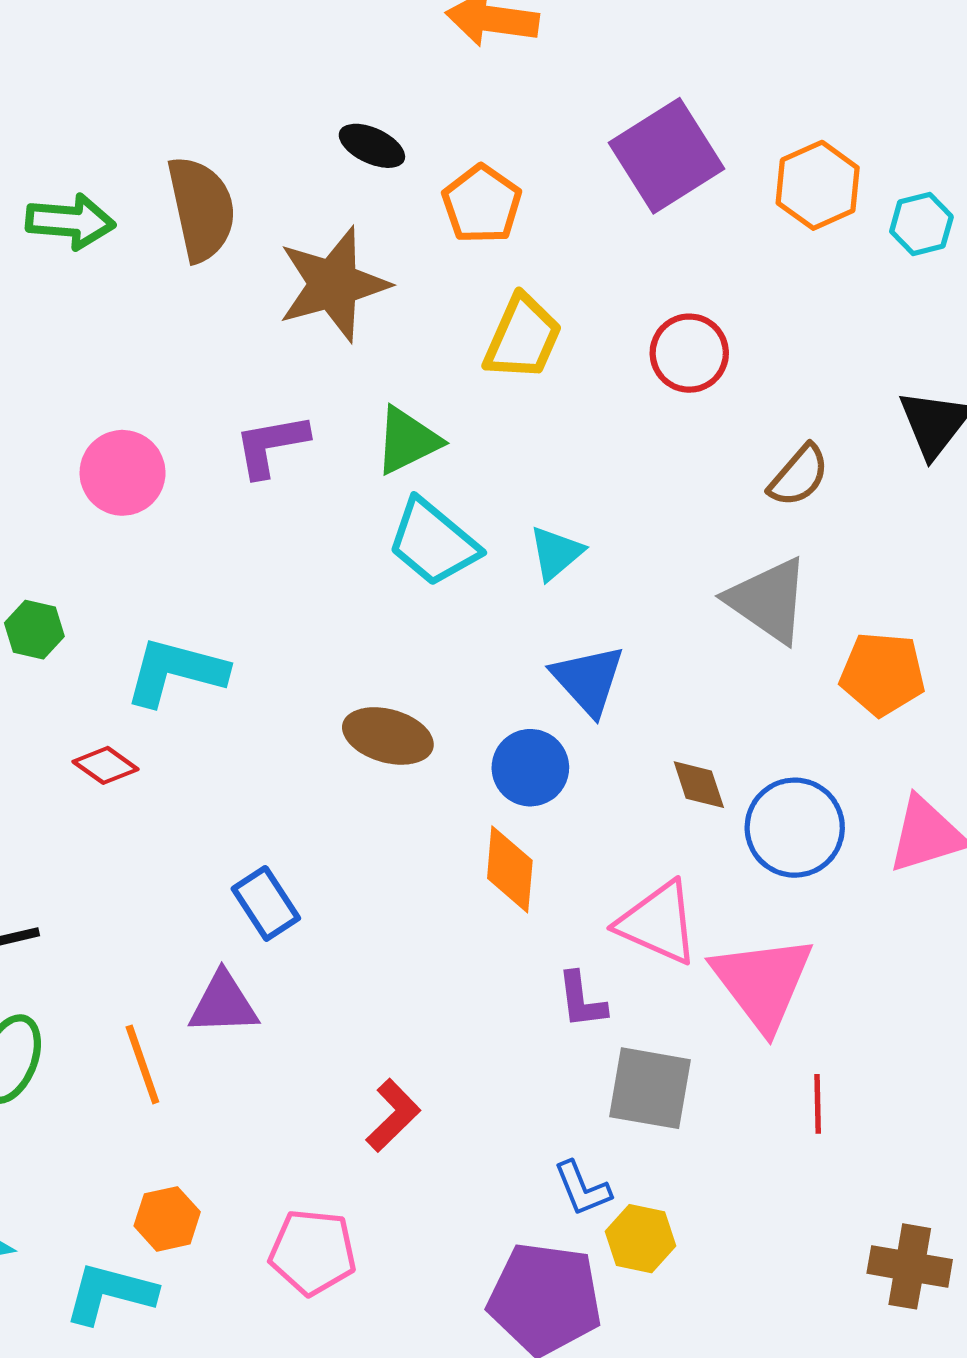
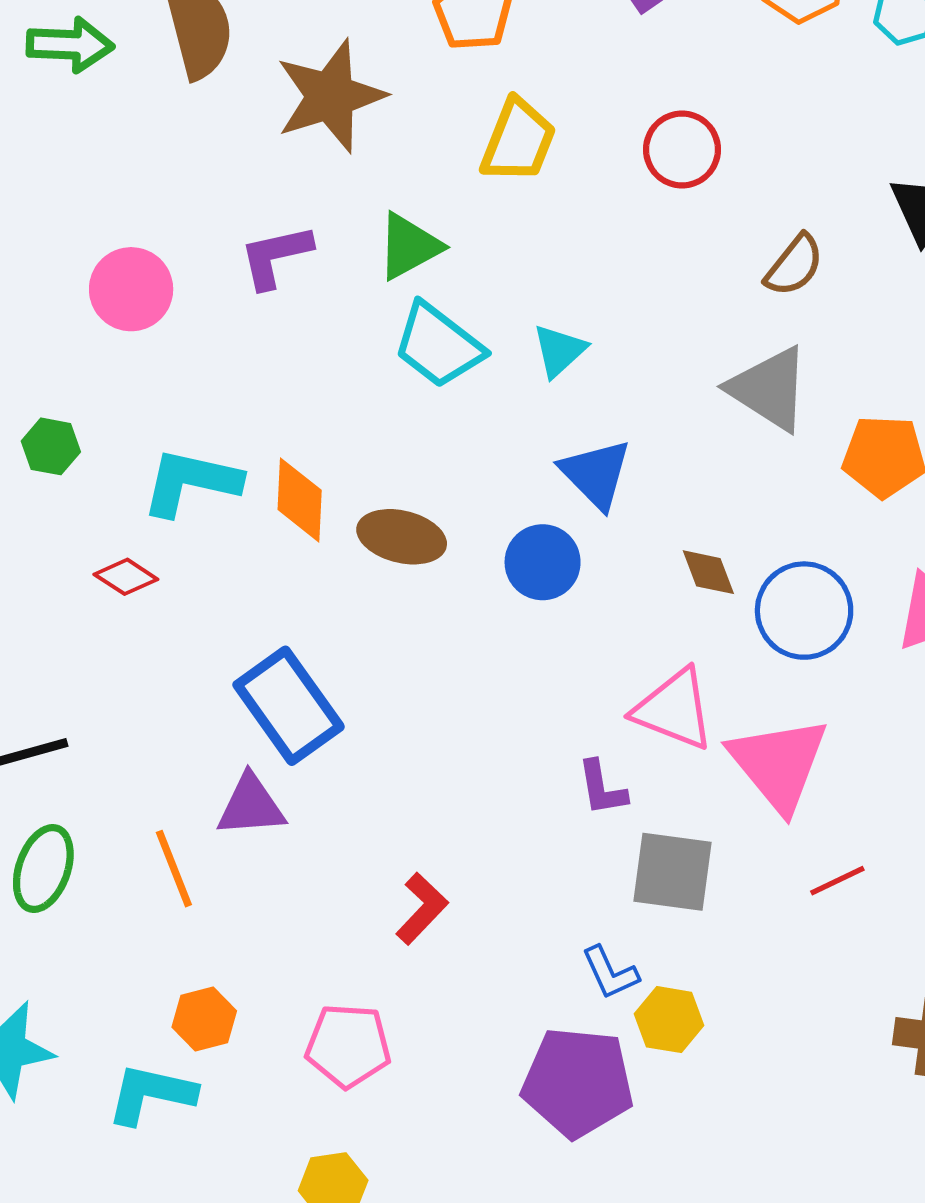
orange diamond: (510, 869) -> (300, 500), moved
blue rectangle: (266, 903) -> (289, 706), size x1.6
red line: (818, 1104) -> (837, 881), turned 68

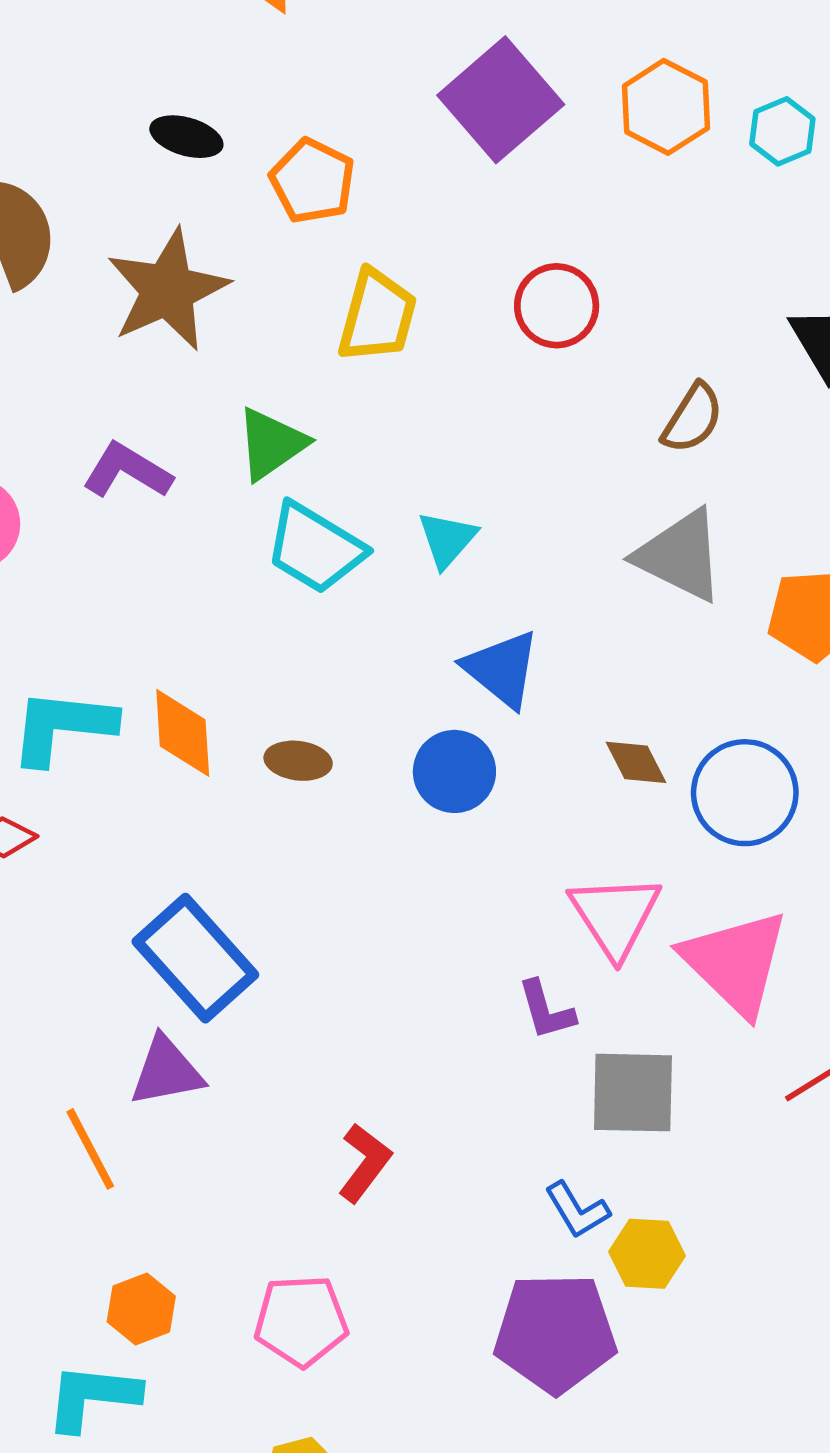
purple L-shape: (276, 256) -> (127, 471), turned 50
brown ellipse: (402, 537) -> (298, 761), size x0.7
pink triangle: (674, 709) -> (615, 916), turned 42

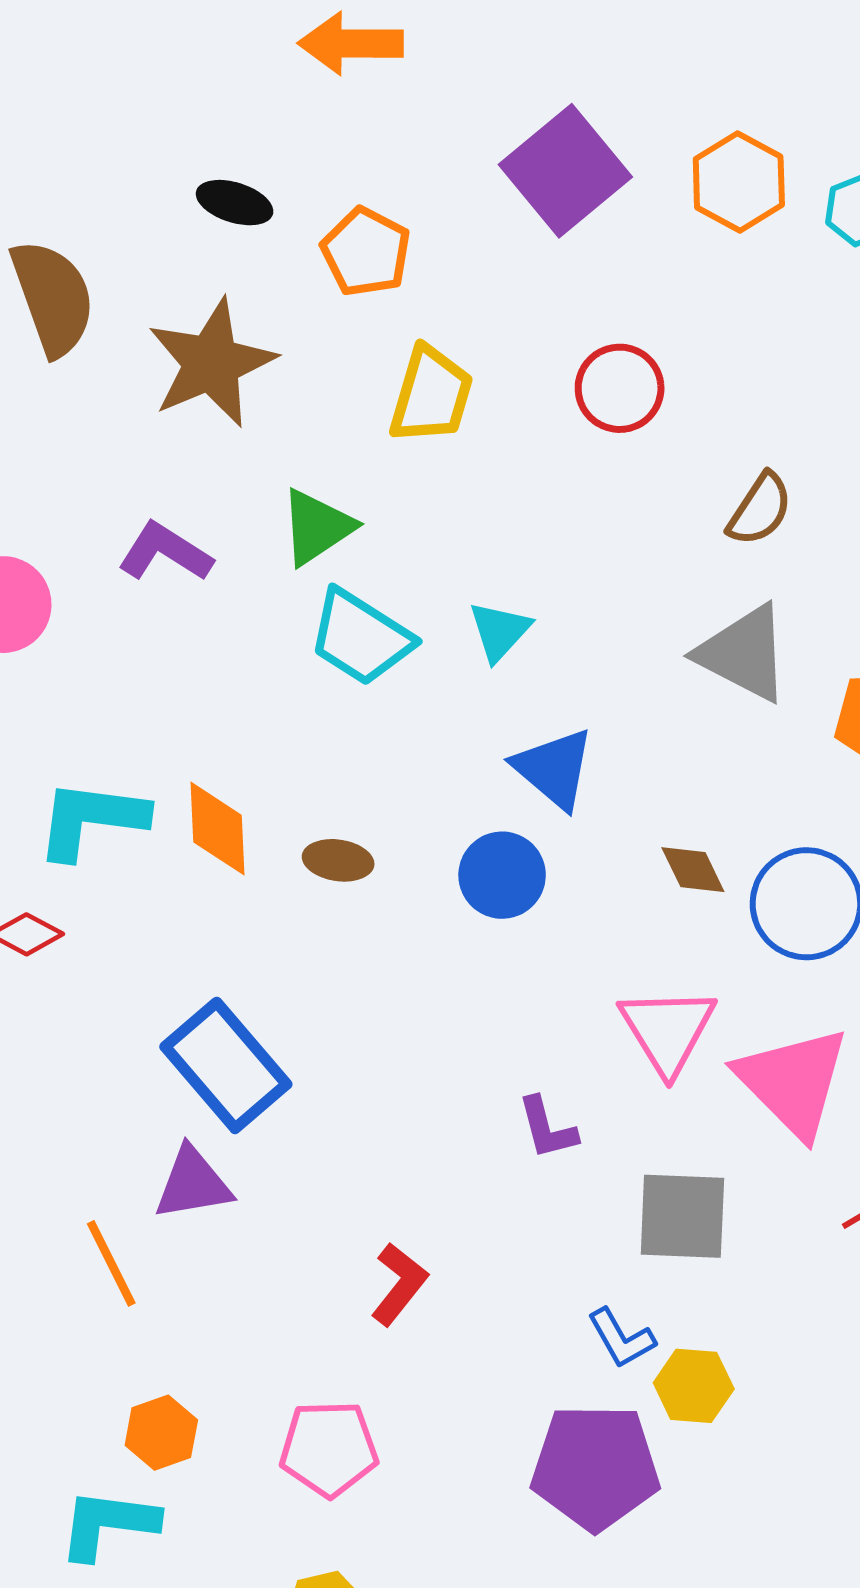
purple L-shape: (546, 1010) -> (547, 1128), moved

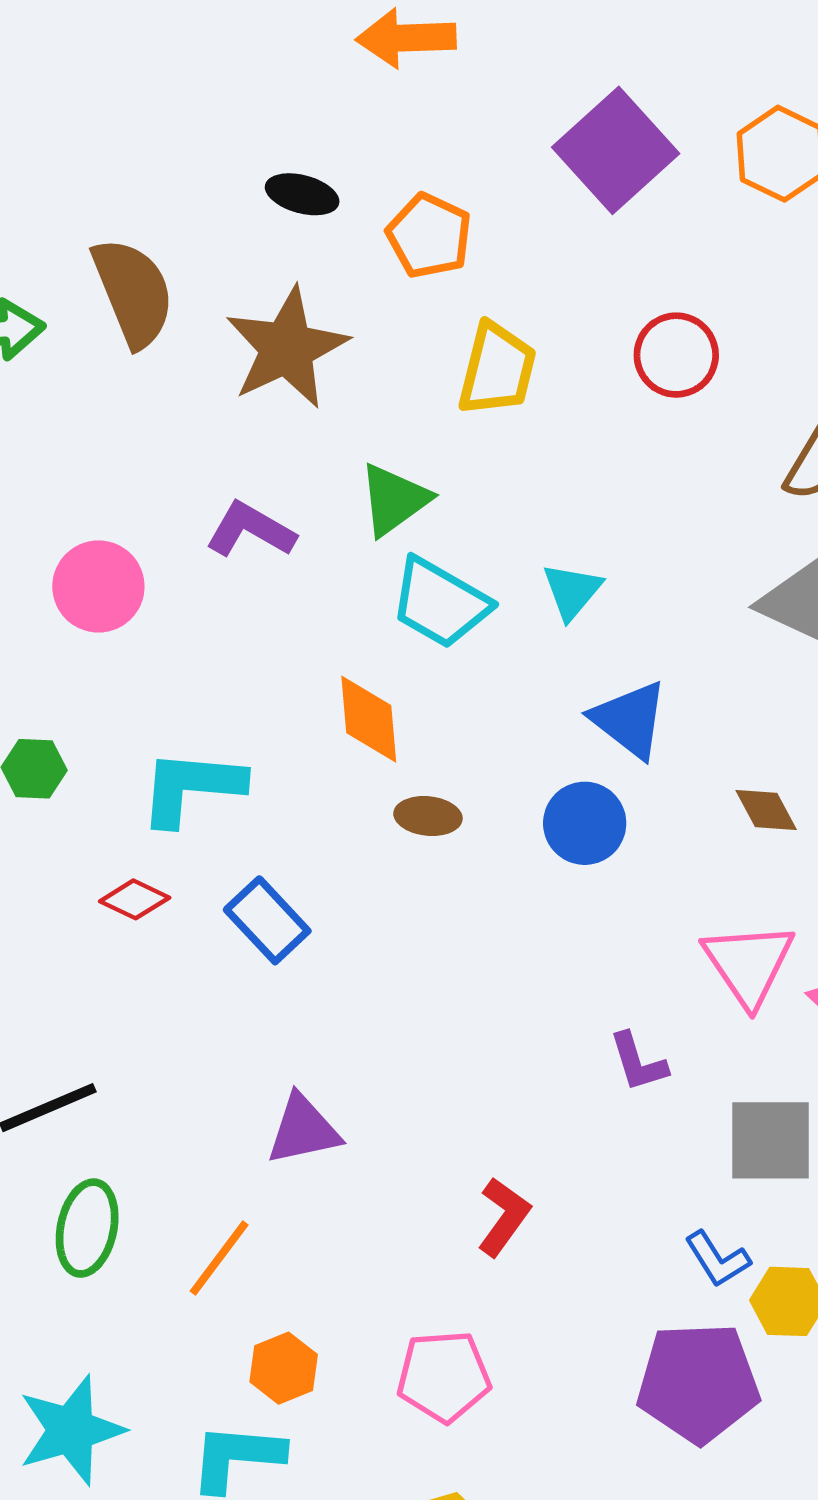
orange diamond: (218, 829) -> (369, 719), moved
blue rectangle: (226, 1065) -> (267, 920), moved, size x0.7
orange line: (111, 1263) -> (219, 1258), moved, turned 66

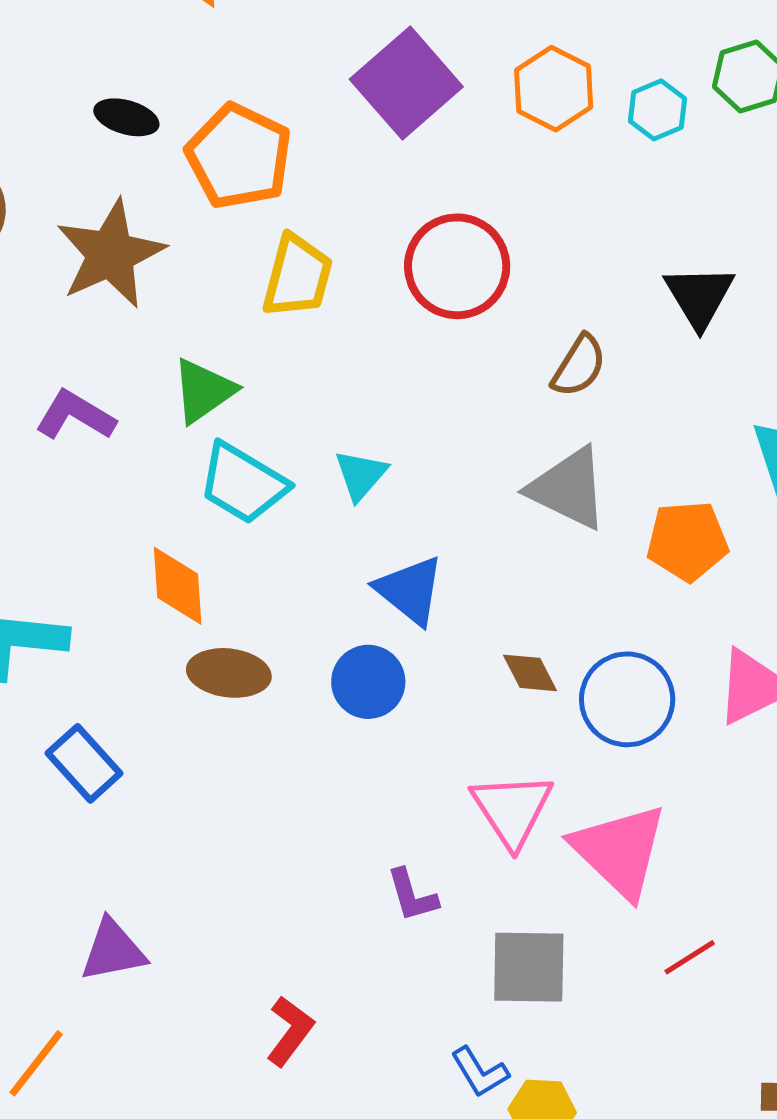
orange pentagon: (429, 236) -> (239, 156), size x1.4
red circle: (676, 355) -> (457, 266), size x1.4
brown ellipse: (428, 816) -> (229, 673), size x1.4

